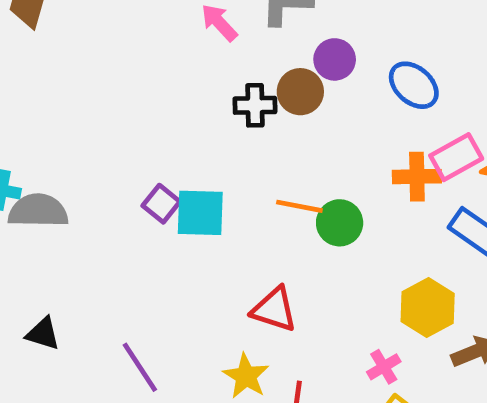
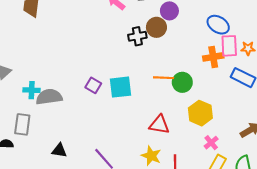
blue ellipse: (414, 85) -> (218, 25), moved
pink rectangle: (456, 157) -> (229, 46), turned -55
purple square: (161, 204) -> (93, 85), moved
yellow hexagon: (428, 308) -> (200, 113), moved

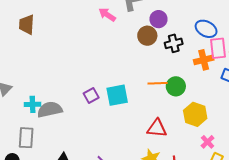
black cross: (137, 36) -> (174, 43), moved
purple square: (93, 85) -> (91, 95), turned 35

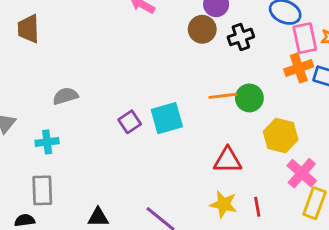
orange cross: (204, 60) -> (299, 68), moved
gray semicircle: (50, 110) -> (65, 96), moved, size x0.7
pink cross: (208, 142) -> (302, 173), size x1.5

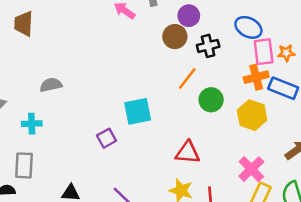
orange line: (223, 96) -> (187, 79), moved, turned -50
purple square: (130, 122) -> (107, 138), moved
yellow hexagon: (281, 136) -> (252, 115), moved

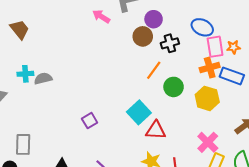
brown trapezoid: (24, 24) -> (20, 29), turned 140
cyan square: (138, 111) -> (139, 112), moved, turned -30
cyan cross: (32, 124) -> (25, 74), moved

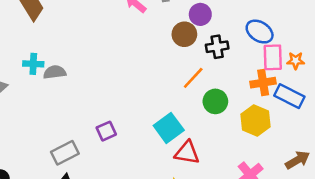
gray rectangle: (23, 144) -> (65, 153), moved, turned 55

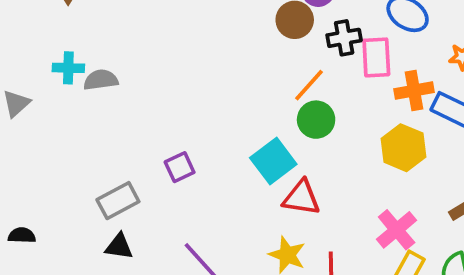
pink rectangle: (273, 57) -> (376, 57), moved
green circle: (215, 101) -> (316, 120), moved

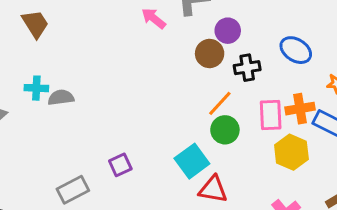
pink rectangle: (376, 57) -> (271, 115), moved

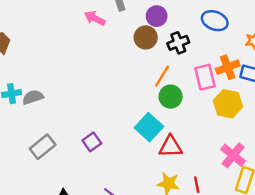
gray rectangle: (73, 190) -> (43, 147), moved

